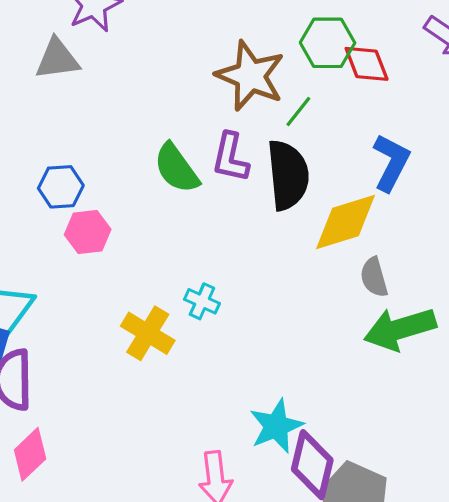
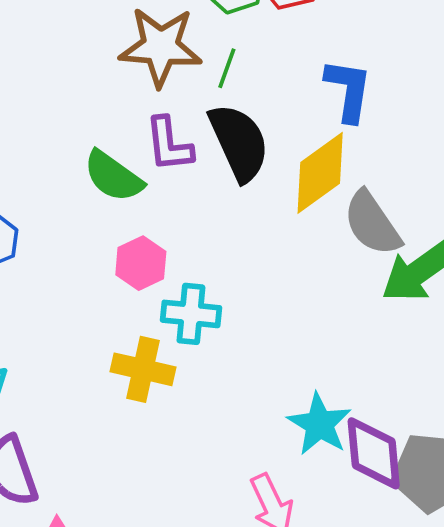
pink hexagon: (88, 232) -> (141, 263), moved
gray semicircle: (374, 277) -> (372, 223), size x1.5
cyan cross: (202, 301) -> (191, 314), size x1.4

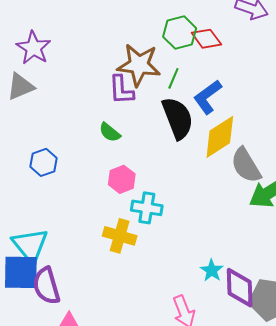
blue L-shape: (348, 90) -> (208, 97), moved, turned -138
purple L-shape: (169, 144) -> (121, 90), moved
green semicircle: (113, 176) -> (110, 132), size x0.7
cyan star: (319, 424) -> (212, 270), size x0.7

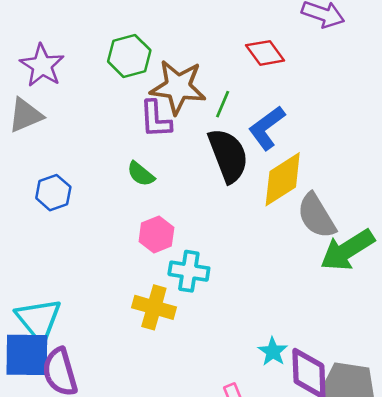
green hexagon: (180, 32) -> (129, 56), moved
blue hexagon: (43, 162) -> (53, 193), moved

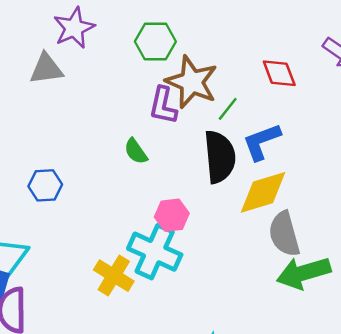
blue hexagon: (53, 193) -> (45, 185), moved
pink hexagon: (156, 234) -> (172, 215), moved
cyan cross: (189, 271) -> (155, 252), size x1.4

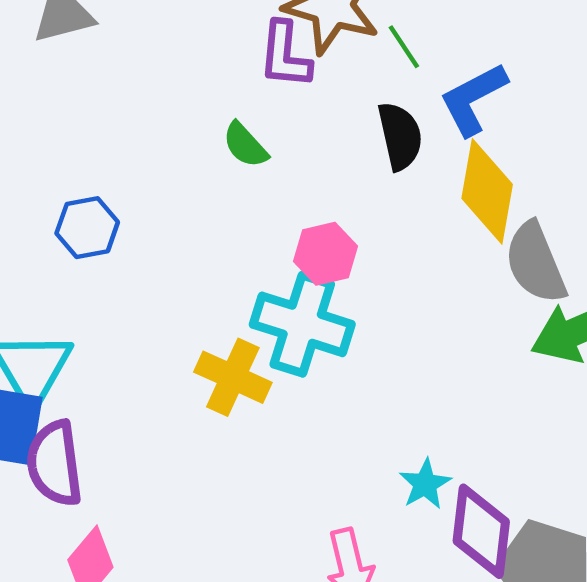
green line: (228, 109) -> (404, 47), turned -65
black semicircle: (220, 157) -> (400, 136), size x0.7
yellow diamond: (263, 192) -> (487, 191), turned -56

